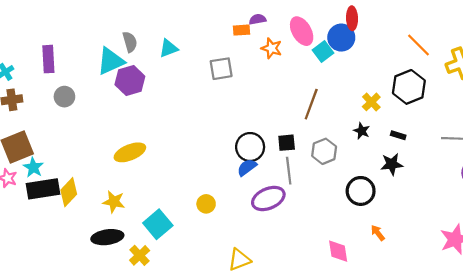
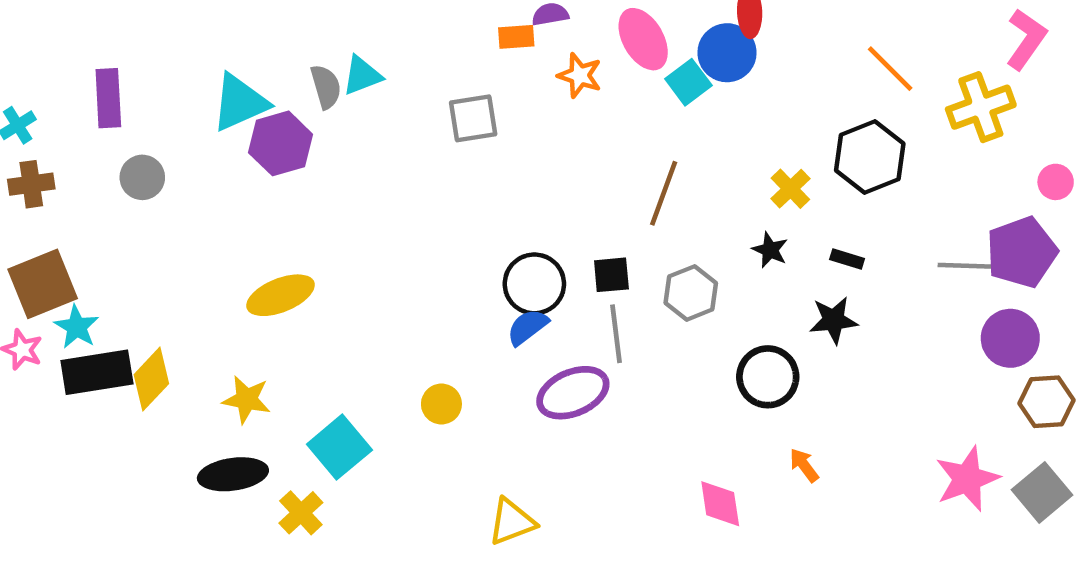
gray semicircle: (130, 42) -> (326, 87), moved

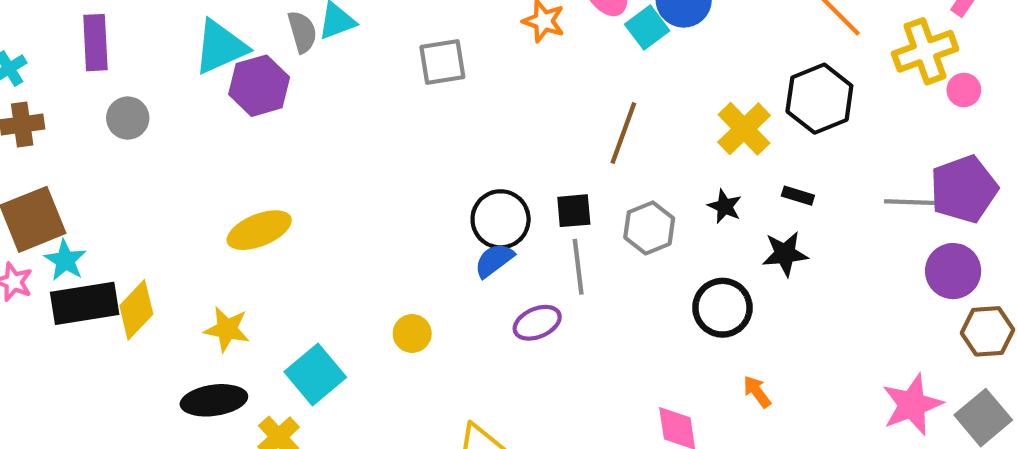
pink circle: (1056, 182) -> (964, 90), moved
yellow cross: (790, 189) -> (744, 129), size x1.4
black star: (770, 250) -> (725, 206), moved
purple ellipse: (573, 393) -> (537, 323), size x0.7

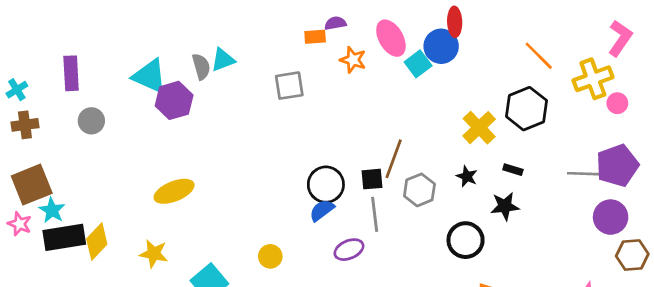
cyan triangle: (220, 47) -> (150, 76), turned 48
brown line: (623, 133) -> (394, 159), moved

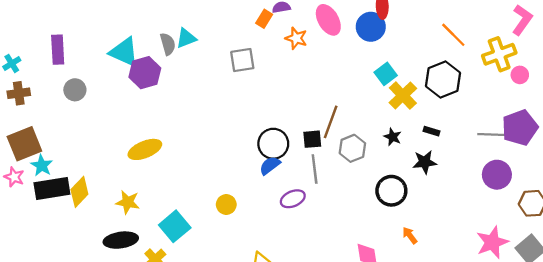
orange rectangle: (315, 37) -> (264, 19), turned -54
cyan square: (418, 64) -> (386, 74), moved
purple circle: (611, 217) -> (497, 175), moved

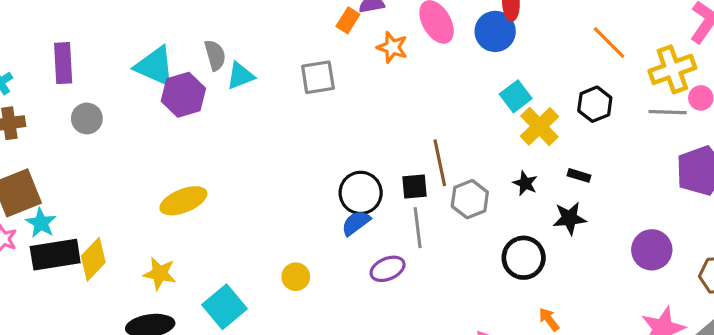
cyan triangle: (186, 38) -> (240, 76), moved
black hexagon: (443, 80) -> (595, 104), size x0.7
brown line: (331, 122) -> (440, 163), turned -32
gray line: (491, 135) -> (668, 112), moved
purple circle: (497, 175) -> (652, 250), moved

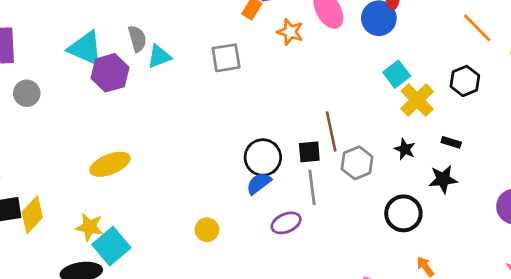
cyan square: (225, 307) -> (111, 246), moved

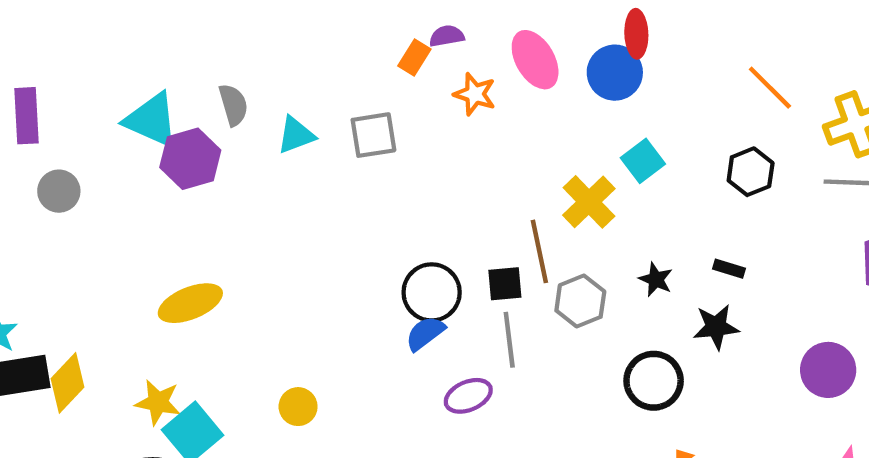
cyan triangle: (159, 56) -> (296, 135), moved
yellow cross: (417, 100) -> (589, 202), moved
yellow circle: (207, 230) -> (298, 407), moved

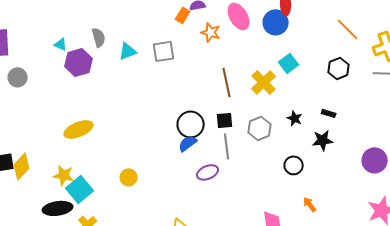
cyan triangle: (152, 120) -> (61, 44), size x0.5
brown line: (539, 251) -> (227, 82), moved
black circle: (654, 381) -> (294, 165), size x0.7

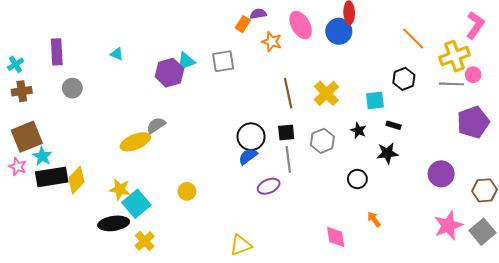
gray semicircle: (99, 37) -> (156, 125), moved, turned -108
purple hexagon: (79, 62) -> (169, 73), moved
cyan square: (289, 63) -> (375, 100), moved, turned 30

